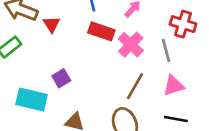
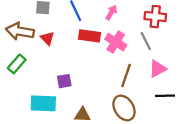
purple square: (61, 78) -> (64, 81), turned 32

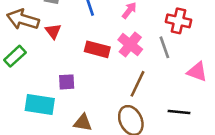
red rectangle: (89, 36) -> (97, 49), moved
pink triangle: (158, 69) -> (197, 72), moved, turned 42

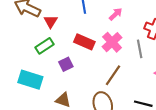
green rectangle: (15, 56) -> (44, 46), moved
purple square: (67, 82) -> (66, 64), moved, turned -32

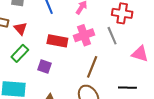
pink cross: (112, 42) -> (84, 35), turned 36
purple square: (66, 64) -> (44, 67), turned -32

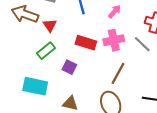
gray line: (112, 36) -> (142, 44), turned -30

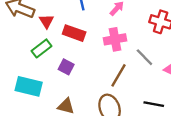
red rectangle: (86, 43) -> (74, 33), moved
gray line: (142, 44) -> (144, 57), moved

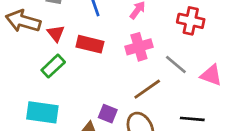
purple square: (66, 67) -> (108, 114), moved
brown line: (118, 75) -> (147, 89), turned 30

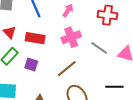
brown line: (147, 89) -> (67, 69), moved
purple square: (108, 114) -> (31, 65), moved

